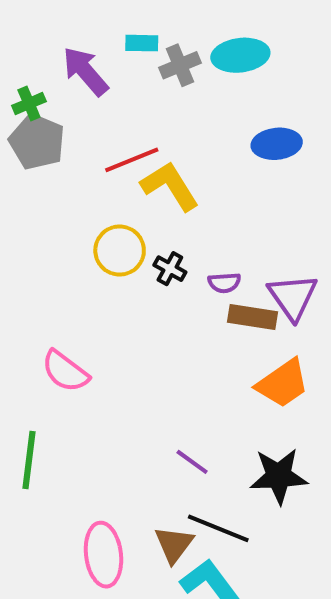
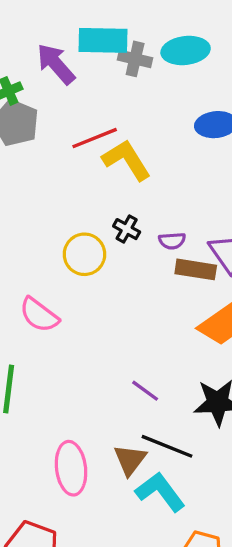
cyan rectangle: (142, 43) -> (103, 40), size x1.8
gray cross: (180, 65) -> (135, 59), turned 36
yellow circle: (120, 251) -> (84, 254), moved

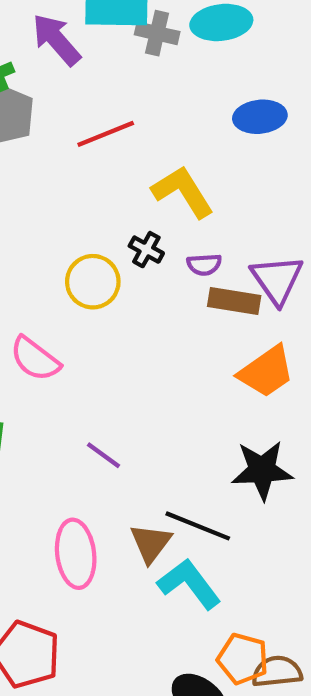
yellow L-shape: (127, 160) -> (183, 192), moved
purple line: (145, 391) -> (104, 455), moved

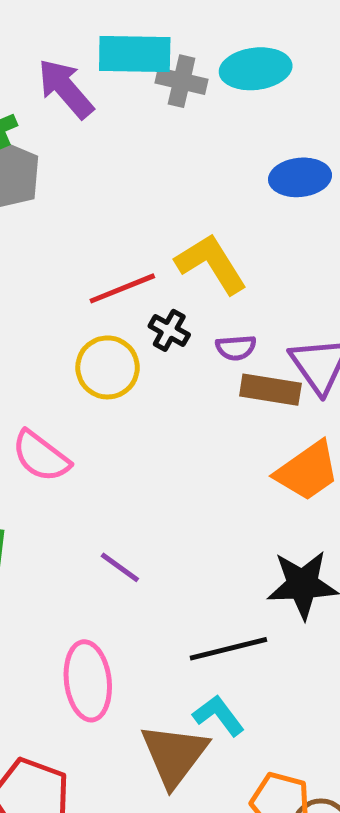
red line: (106, 134) -> (122, 288), moved
black line: (198, 526) -> (228, 649), turned -36
brown triangle: (151, 543) -> (174, 755), moved, size x1.4
cyan L-shape: (189, 584) -> (219, 715), size x0.7

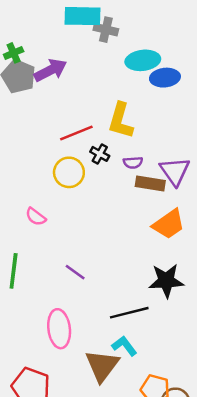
cyan ellipse: (256, 69) -> (143, 60), moved
purple arrow: (66, 89) -> (50, 70), moved, turned 104
yellow L-shape: (211, 264) -> (121, 121), turned -132
pink semicircle: (41, 456) -> (36, 217), size x0.7

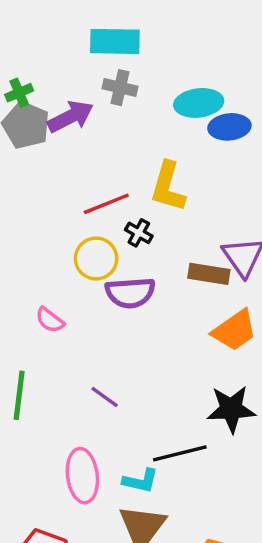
gray cross: (106, 30) -> (120, 88), moved
purple semicircle: (133, 163) -> (130, 293), moved, size x1.8
cyan L-shape: (124, 346) -> (141, 481), moved, turned 140

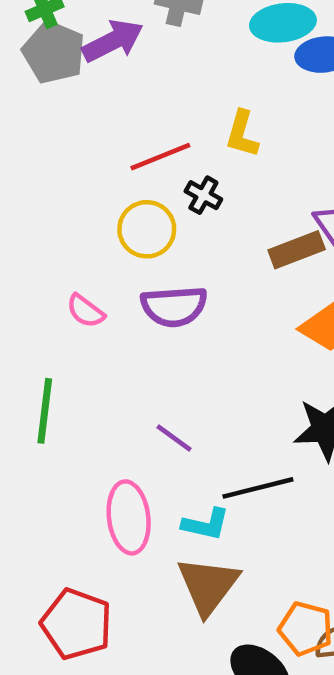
yellow L-shape: (168, 187) -> (242, 134), size x0.7
brown rectangle: (209, 274) -> (297, 250), turned -30
purple semicircle: (130, 293) -> (174, 306), moved
purple line: (105, 397) -> (174, 438), moved

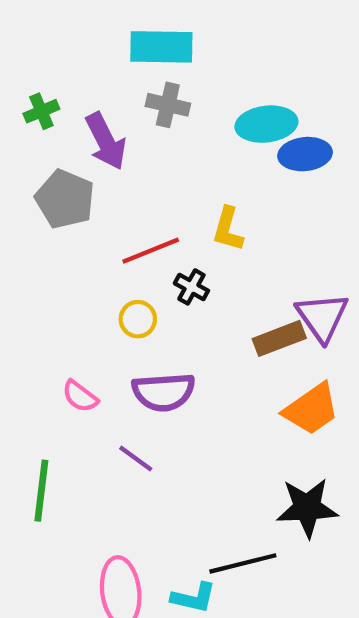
purple arrow: (113, 41) -> (106, 141), turned 90
gray pentagon: (54, 52) -> (65, 199), moved
yellow circle: (147, 229) -> (138, 319), size x0.7
purple line: (174, 438) -> (136, 458), moved

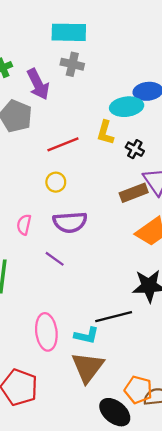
cyan ellipse: (266, 124) -> (127, 107), moved
black cross: (191, 287) -> (135, 149), moved
pink semicircle: (80, 396) -> (24, 225), turned 66

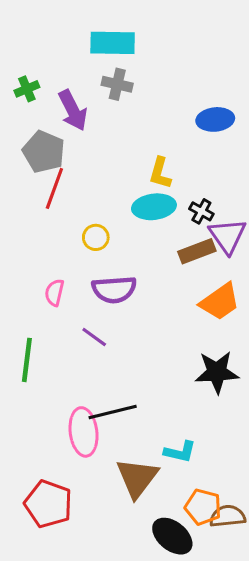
cyan ellipse: (127, 107) -> (154, 207), moved
red line: (63, 144) -> (54, 188), moved, turned -48
black cross: (135, 149) -> (201, 211), moved
black line: (114, 317) -> (113, 412), moved
cyan L-shape: (86, 335) -> (180, 452), moved

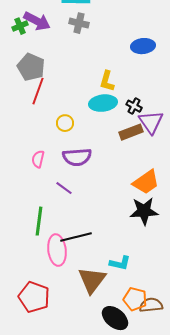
purple arrow: (73, 110) -> (37, 21), moved, turned -36
orange trapezoid: (220, 302) -> (146, 182), moved
green line: (27, 360) -> (39, 221), moved

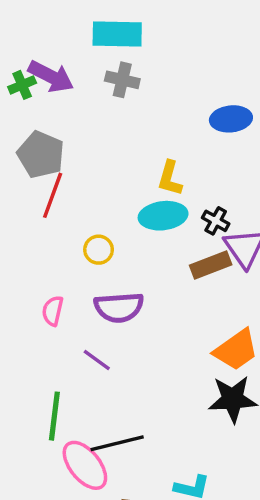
pink ellipse: (57, 250) -> (85, 465), turned -32

